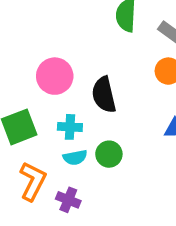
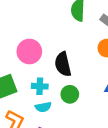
green circle: (109, 154) -> (70, 94), moved

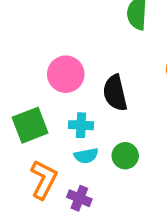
green circle: (70, 94) -> (125, 156), moved

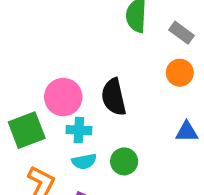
pink circle: (66, 74) -> (63, 97), moved

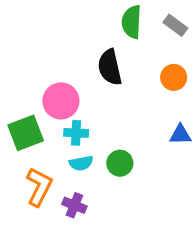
gray rectangle: (182, 33) -> (175, 25), moved
black semicircle: (114, 97) -> (110, 67), moved

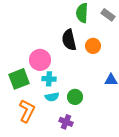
orange circle: (174, 77) -> (93, 46), moved
purple cross: (74, 205) -> (66, 122), moved

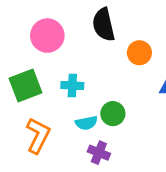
orange circle: (93, 46) -> (139, 53), moved
pink circle: (40, 60) -> (47, 36), moved
cyan semicircle: (52, 97) -> (86, 123), moved

